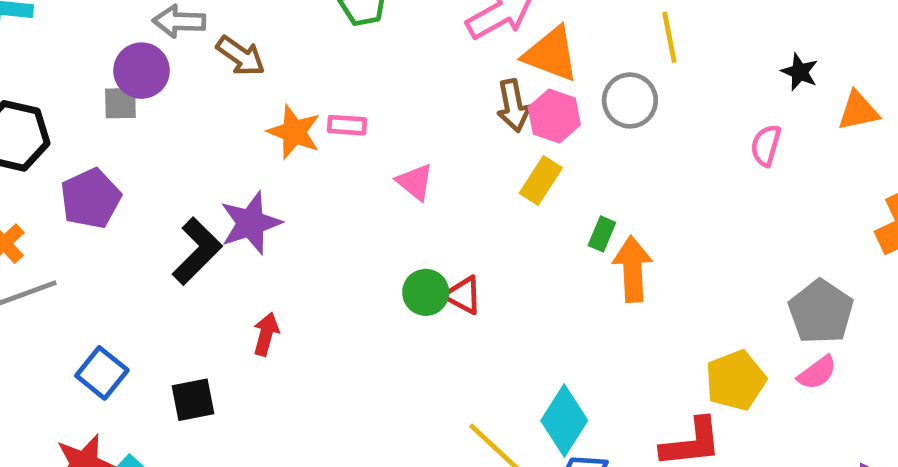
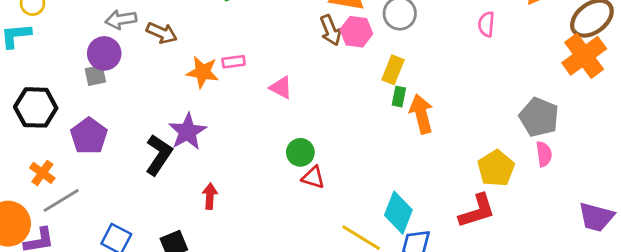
yellow rectangle: (541, 180) -> (393, 70), moved
red triangle: (463, 295) -> (313, 177), moved
pink semicircle: (817, 373) -> (544, 154), turned -50

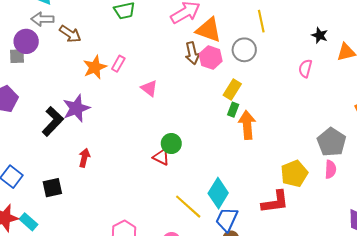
pink rectangle: (234, 62) -> (118, 64), turned -63
orange star: (203, 72) -> (95, 67), turned 30
green circle: (300, 152) -> (171, 144), moved

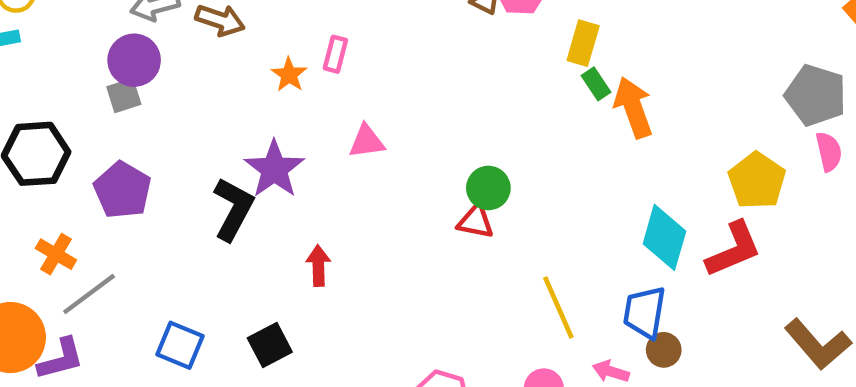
orange star: (95, 67) -> (289, 75), size x0.7
pink triangle: (149, 88) -> (367, 141), moved, turned -30
green rectangle: (233, 110) -> (596, 84), turned -40
cyan diamond: (218, 193) -> (664, 237), moved
yellow line: (188, 207) -> (558, 308), turned 40

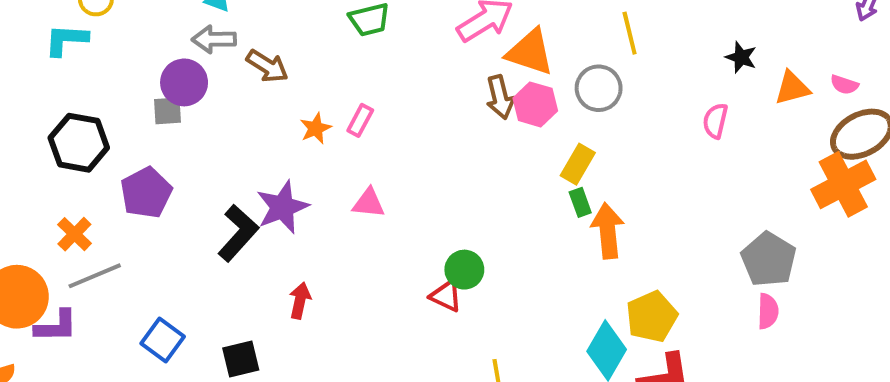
yellow pentagon: (757, 181) -> (652, 317), moved

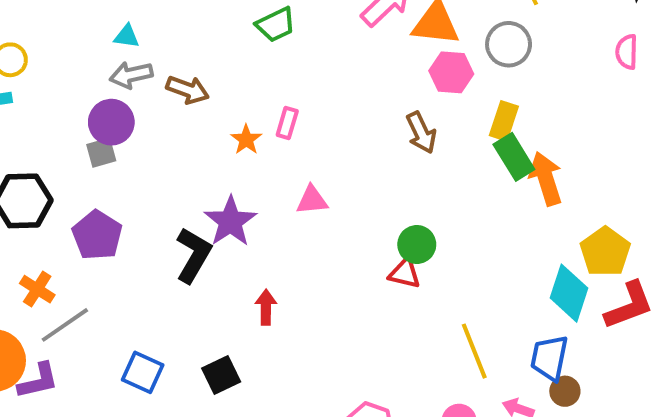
brown arrow: (500, 97) -> (421, 133), moved
green rectangle: (580, 202) -> (514, 157), size x1.6

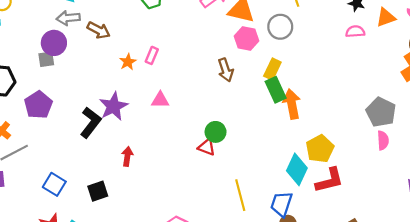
pink semicircle: (627, 52) -> (355, 31), moved, turned 78

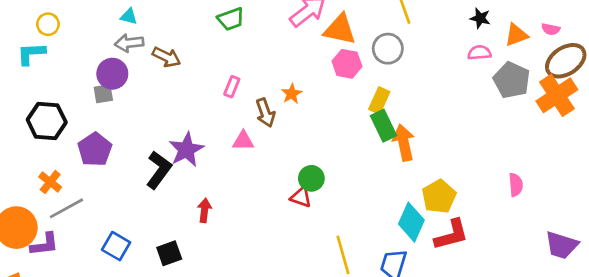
orange star: (128, 62) -> (292, 94), moved
brown arrow: (226, 70) -> (265, 113), moved
gray pentagon: (381, 112) -> (512, 80), moved

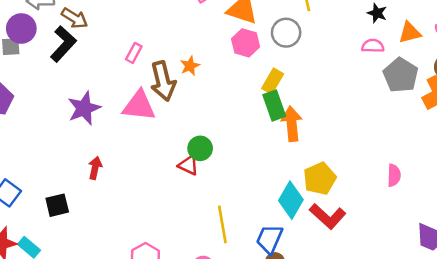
brown arrow: (265, 113) -> (163, 81), size x1.4
pink triangle: (243, 141) -> (139, 106), size x1.6
black L-shape: (159, 170) -> (63, 44), moved
red L-shape: (451, 235) -> (328, 216), turned 51

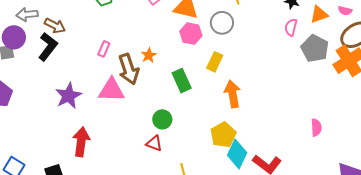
pink semicircle: (373, 46) -> (291, 27), turned -72
green rectangle: (274, 106) -> (182, 81), moved
red triangle: (188, 165) -> (154, 143), moved
red arrow: (95, 168) -> (81, 142), size x1.6
yellow pentagon: (320, 179) -> (223, 135), moved

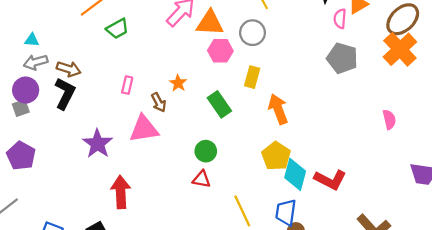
pink semicircle: (291, 27) -> (340, 19), moved
gray pentagon: (315, 48) -> (342, 58), moved
brown arrow: (129, 69) -> (159, 102), size x0.6
pink semicircle: (316, 127) -> (389, 119), moved

